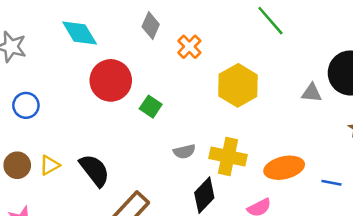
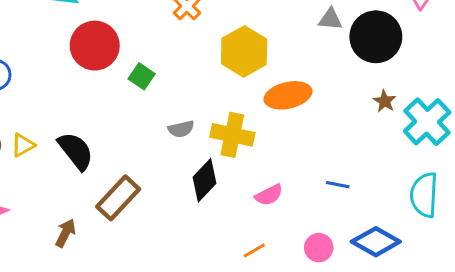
gray triangle: (312, 93) -> (330, 19), moved
orange ellipse: (284, 168) -> (288, 95), moved
blue line: (332, 183) -> (338, 185), moved

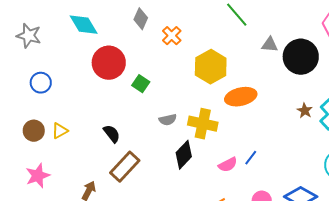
brown star: (385, 101) -> (305, 111), moved
black semicircle: (76, 151) -> (112, 134), moved, size x0.7
blue line: (338, 185) -> (251, 158), moved, turned -63

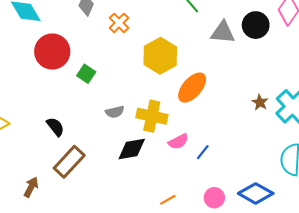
gray triangle: (270, 45) -> (223, 32), size x1.4
black circle: (301, 57) -> (256, 25), moved, size x0.7
orange ellipse: (241, 97) -> (192, 88), turned -36
black diamond: (184, 155) -> (132, 149), turned 36
pink semicircle: (228, 165) -> (178, 142), moved

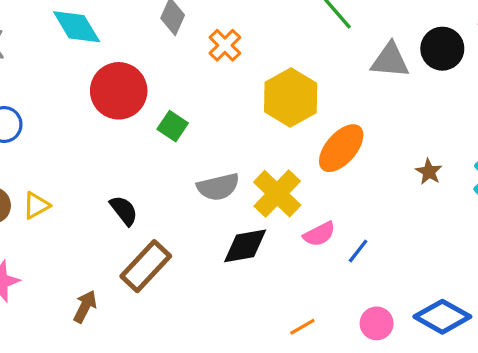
brown star: (260, 102) -> (429, 172), moved
gray semicircle: (115, 112) -> (218, 187), size x1.4
yellow cross: (152, 116) -> (277, 194), turned 32

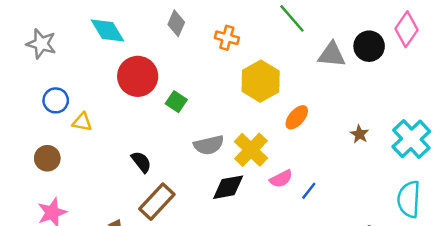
orange cross: (225, 45) -> (227, 38), moved, turned -30
orange ellipse: (341, 148) -> (297, 117), size x0.7
yellow triangle: (36, 205) -> (82, 122), moved, turned 40

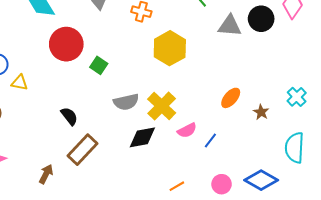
orange ellipse: (297, 117) -> (231, 98), moved
brown star: (359, 134) -> (261, 112), moved
cyan cross: (411, 139) -> (297, 97), size x0.6

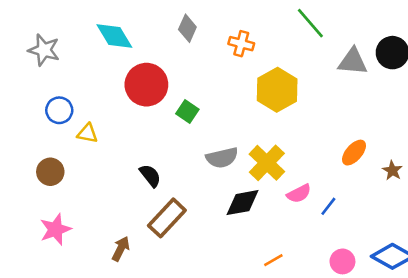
orange line: (177, 186) -> (273, 260), moved

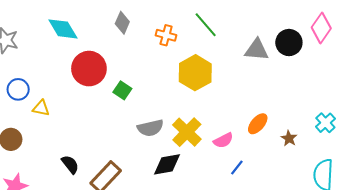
green line: (310, 23) -> (206, 25), moved
black semicircle: (150, 176) -> (70, 164), moved
pink semicircle: (299, 194) -> (223, 140), moved

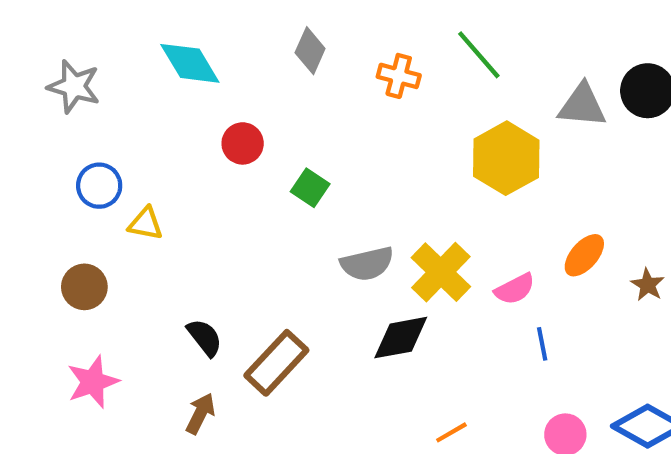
red circle: (89, 69) -> (243, 143), size x0.6
yellow hexagon: (195, 73) -> (506, 158), moved
blue line: (237, 168) -> (542, 344), turned -49

